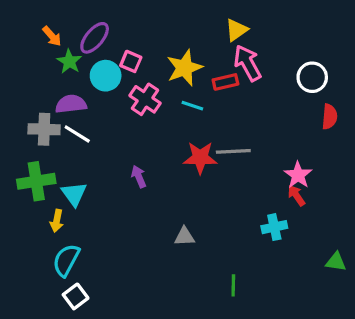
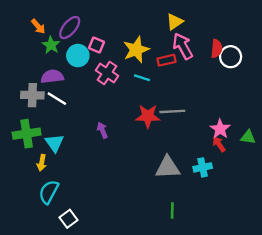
red semicircle: (330, 117) -> (217, 49), moved
gray triangle: (184, 237) -> (168, 167), moved, size x1.6
green triangle: (336, 262) -> (248, 137), moved
white square: (76, 296) -> (69, 219), moved

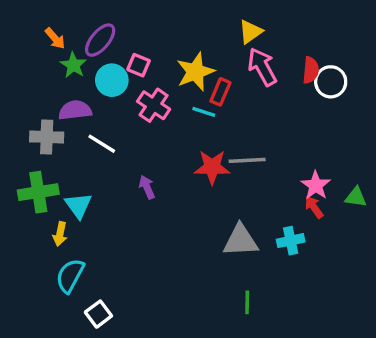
red rectangle: (166, 60) -> (220, 92), moved, turned -54
white line: (57, 99) -> (102, 144), moved

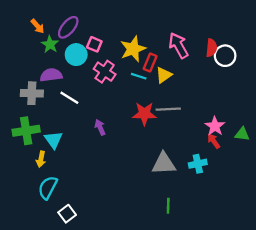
yellow triangle: (250, 32) -> (164, 75), moved

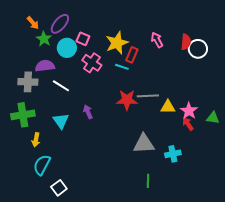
pink arrow: (178, 45) -> (157, 40), size x0.7
yellow triangle: (164, 75) -> (168, 107), moved, turned 35
cyan triangle: (53, 140) -> (61, 121), moved
cyan cross: (198, 164) -> (173, 154), moved

